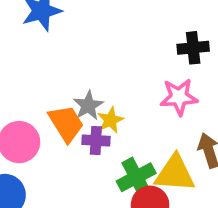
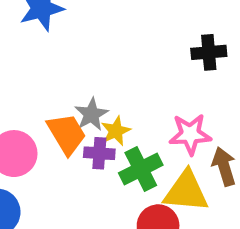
pink star: (179, 97) -> (190, 134), moved
green cross: (136, 177) -> (141, 169), moved

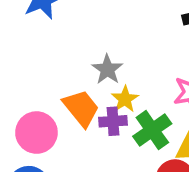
gray star: (91, 114) -> (107, 69), moved

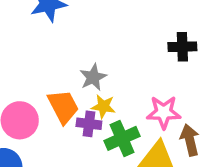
yellow star: (125, 99) -> (103, 106), turned 30

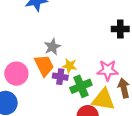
gray star: (93, 77) -> (52, 47), moved

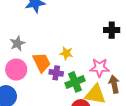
gray star: (52, 47) -> (17, 43), moved
yellow star: (70, 66) -> (66, 53), moved

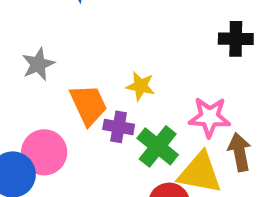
pink circle: (16, 70) -> (44, 152), moved
green cross: (75, 82) -> (158, 146), turned -30

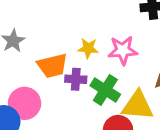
orange trapezoid: (88, 105) -> (52, 66), turned 108
pink star: (209, 117) -> (123, 50), moved

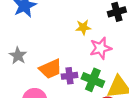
yellow star: (88, 48) -> (83, 27), moved

